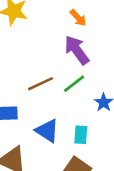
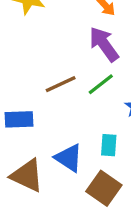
blue triangle: (47, 131) -> (69, 158), moved

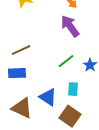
brown line: (61, 84) -> (21, 50), moved
green line: (101, 84) -> (66, 61), moved

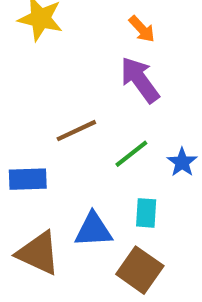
brown line: (21, 50) -> (76, 131), moved
blue triangle: (48, 97) -> (93, 230), turned -36

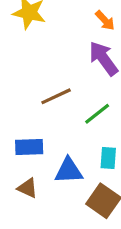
blue rectangle: (28, 179) -> (29, 147), moved
brown triangle: (38, 253) -> (28, 188), size x0.6

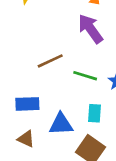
green line: (97, 114) -> (85, 76), turned 55

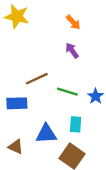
purple arrow: (90, 29) -> (72, 50), size x0.6
blue rectangle: (27, 104) -> (17, 103), moved

